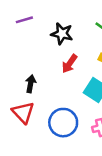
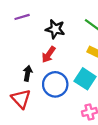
red arrow: (69, 64) -> (49, 55), moved
blue circle: (63, 123) -> (55, 84), moved

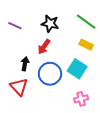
purple line: (22, 17) -> (15, 26), moved, turned 40

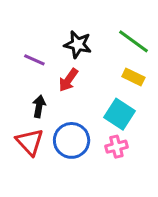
purple line: (15, 26) -> (34, 60), moved
blue circle: (50, 74) -> (72, 140), moved
pink cross: (81, 99) -> (116, 147), moved

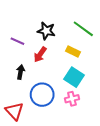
yellow rectangle: (133, 77) -> (73, 51), moved
red triangle: (30, 142) -> (14, 111), moved

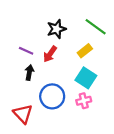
black star: (46, 31) -> (57, 29), turned -30
purple line: (17, 41) -> (26, 51), moved
yellow rectangle: (73, 51) -> (85, 51), turned -64

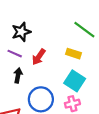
black star: (57, 29) -> (21, 32), moved
yellow rectangle: (85, 51) -> (74, 54), turned 56

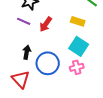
black arrow: (18, 75) -> (27, 52), moved

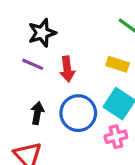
red arrow: (46, 24) -> (67, 69), turned -42
blue circle: (48, 63) -> (78, 113), moved

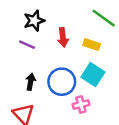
red arrow: (67, 69) -> (63, 37), moved
pink cross: (116, 137) -> (81, 104), moved

